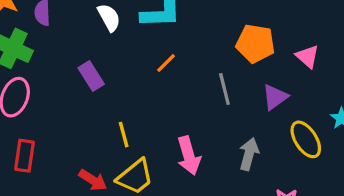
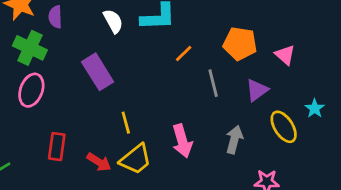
orange line: (166, 63) -> (184, 54), moved
purple rectangle: (91, 76) -> (98, 72), size x1.4
red rectangle: (24, 156) -> (57, 147), moved

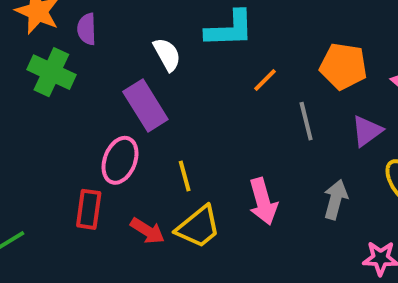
white semicircle: (113, 21) -> (167, 54), moved
pink ellipse: (31, 90) -> (120, 160), moved

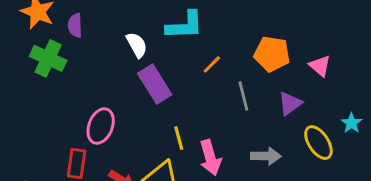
purple rectangle: (145, 105) -> (155, 84), moved
yellow line: (185, 176) -> (179, 138), moved
gray arrow: (335, 199) -> (266, 156), turned 76

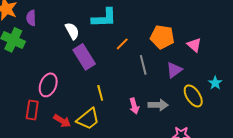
pink arrow: (210, 158) -> (134, 106), moved, size x0.7

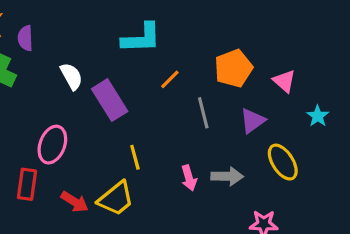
white semicircle: (72, 31) -> (71, 76), moved
orange pentagon: (162, 37) -> (233, 68), turned -30
cyan star: (215, 83) -> (318, 116), moved

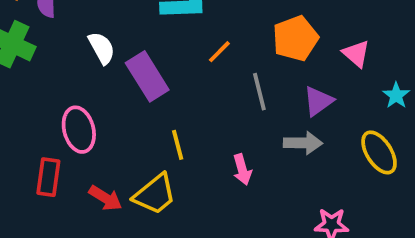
pink ellipse: (52, 145) -> (79, 130), turned -36
yellow ellipse: (283, 162) -> (379, 152), moved
gray arrow: (227, 176) -> (303, 143), moved

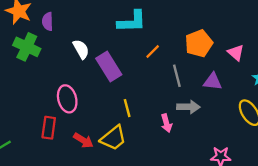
purple triangle: (318, 101) -> (213, 82), turned 42
gray arrow: (303, 143) -> (188, 107), moved

